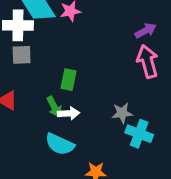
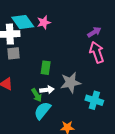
green arrow: (54, 107) -> (37, 95), moved
gray star: (122, 113) -> (71, 83), moved, size x1.5
cyan semicircle: (60, 144) -> (42, 111), turned 108

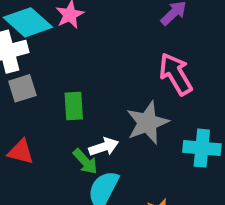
pink arrow: (97, 52) -> (176, 74), moved
green rectangle: (46, 68) -> (74, 106), moved

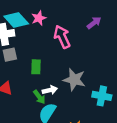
pink arrow: (176, 74) -> (62, 37), moved
gray star: (147, 123) -> (74, 80), turned 30

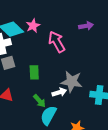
purple arrow: (94, 23) -> (86, 26), turned 32
white arrow: (50, 90) -> (59, 92), moved

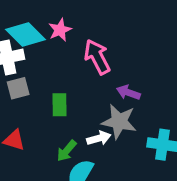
purple arrow: (86, 26) -> (128, 92), moved, turned -152
green arrow: (39, 101) -> (67, 151), turned 80

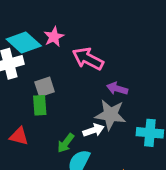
pink arrow: (97, 57) -> (88, 59), turned -32
gray square: (18, 88) -> (45, 87), moved
green rectangle: (59, 105) -> (40, 105), moved

